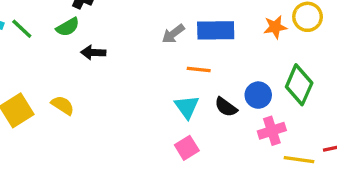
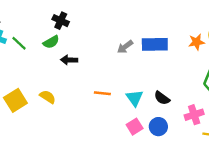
orange line: (199, 70) -> (102, 93), moved
blue circle: (258, 95) -> (158, 127), moved

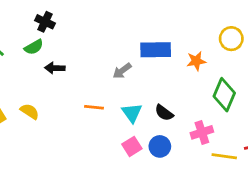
orange star: (196, 42) -> (196, 61), moved
gray arrow: (125, 47) -> (122, 71), moved

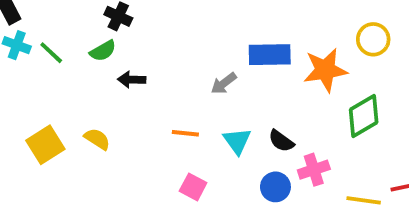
orange star: (196, 61) -> (325, 70), size x1.6
green diamond: (224, 95) -> (364, 116), turned 36
pink cross: (202, 132) -> (314, 170), moved
pink square: (132, 146) -> (193, 187), moved, turned -30

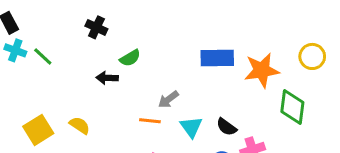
yellow circle: (373, 39) -> (312, 56), moved
green semicircle: (103, 51) -> (130, 58), moved
gray arrow: (224, 83) -> (168, 99), moved
green diamond: (364, 116) -> (292, 107), turned -52

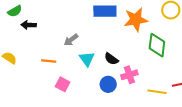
green semicircle: (130, 58) -> (15, 11), moved
orange line: (150, 121) -> (49, 61), moved

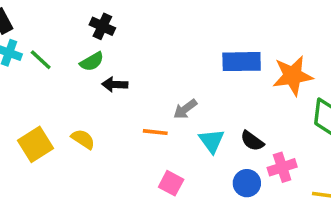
orange line: (49, 61) -> (155, 132), moved

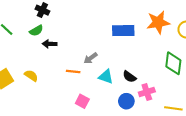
orange star: (293, 76) -> (158, 22), moved
cyan triangle: (212, 141) -> (106, 77), turned -35

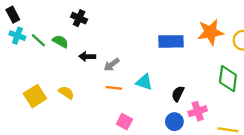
green semicircle: (36, 31) -> (60, 41), moved, turned -120
gray arrow: (91, 58) -> (112, 65), moved
cyan triangle: (106, 77) -> (144, 82), moved
black semicircle: (129, 77) -> (178, 94), turned 80

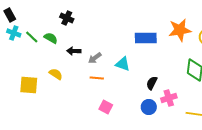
cyan triangle: (144, 82) -> (123, 64), moved
yellow semicircle: (66, 93) -> (56, 74), moved
yellow square: (35, 96) -> (29, 85), turned 36

